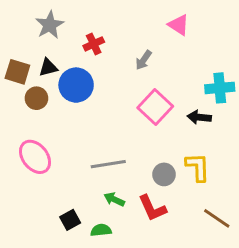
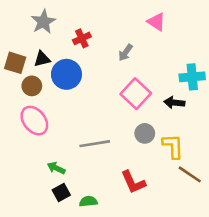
pink ellipse: (35, 157) -> (34, 121), moved
gray circle: (164, 174) -> (145, 133), moved
green arrow: (114, 199) -> (56, 168), moved
brown line: (217, 218) -> (190, 174), moved

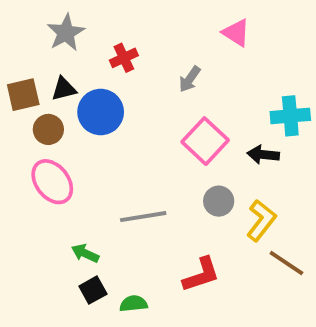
brown square: (15, 63) -> (23, 95), turned -30
yellow L-shape: (173, 146) -> (261, 220), turned 40
red L-shape: (133, 182) -> (201, 275), turned -84

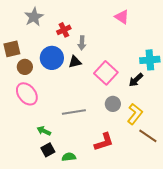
gray arrow: (190, 79) -> (82, 43), moved, turned -32
black triangle: (64, 89) -> (75, 62), moved
black arrow: (263, 155) -> (136, 80), turned -49

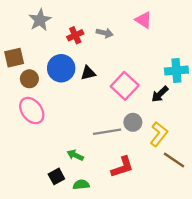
gray arrow: (82, 43) -> (105, 33), moved, turned -80
gray line: (74, 112) -> (107, 132), moved
green arrow: (44, 131) -> (75, 155), moved

